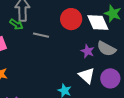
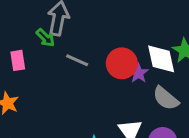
red circle: (71, 19) -> (122, 63), moved
purple star: (88, 51) -> (138, 73), moved

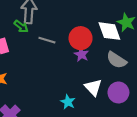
purple star: (138, 73) -> (81, 54), moved

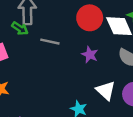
red circle: (81, 38) -> (90, 18), moved

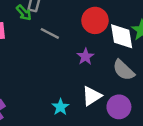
white triangle: (106, 91) -> (92, 96), turned 30

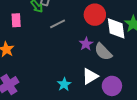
gray line: (50, 33) -> (58, 24), turned -56
gray semicircle: (124, 70) -> (103, 52), moved

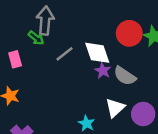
red circle: (95, 15) -> (129, 33), moved
white diamond: (116, 28) -> (97, 53), moved

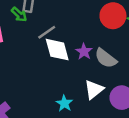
white diamond: (97, 53) -> (57, 50), moved

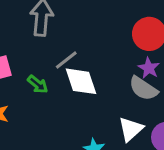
green arrow: (19, 14) -> (38, 84), moved
purple star: (84, 52) -> (149, 68), moved

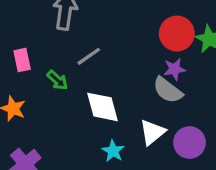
purple star: (149, 68) -> (175, 69), turned 30
white diamond: (81, 81) -> (102, 107), moved

